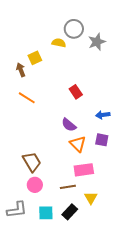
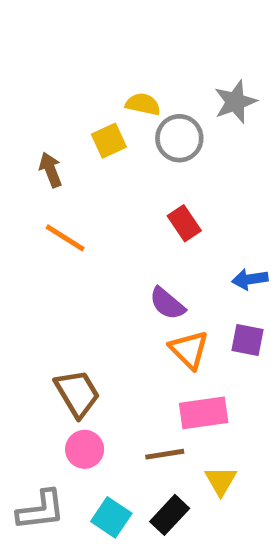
gray circle: (74, 29) -> (179, 138), moved
yellow square: (35, 58) -> (109, 141), moved
cyan square: (46, 213) -> (111, 517), turned 35

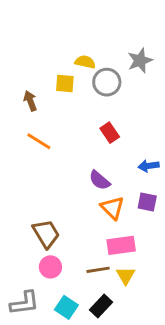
yellow square: (109, 141) -> (65, 84), turned 30
yellow triangle: (221, 481) -> (126, 276), moved

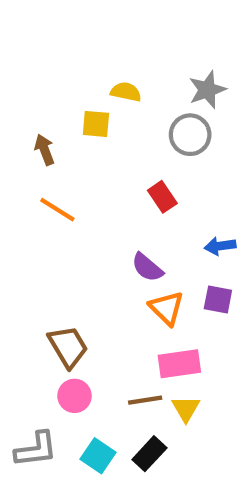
gray circle: (107, 82) -> (190, 135), moved

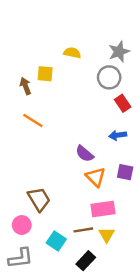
yellow square: (96, 124) -> (45, 74), moved
red rectangle: (162, 197) -> (123, 103), moved
blue arrow: (220, 246) -> (118, 135), moved
pink circle: (74, 396) -> (22, 225), moved
cyan square: (98, 456) -> (56, 241), moved

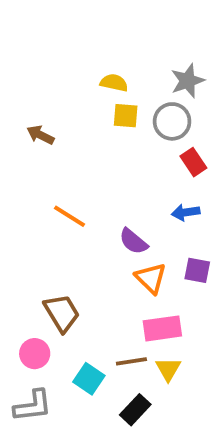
yellow square: (45, 74) -> (126, 116), moved
brown arrow: (25, 86) -> (40, 135), turned -42
orange line: (33, 120) -> (70, 216), moved

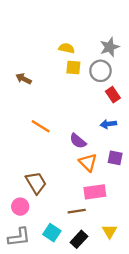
yellow triangle: (168, 369) -> (110, 231), moved
cyan square: (89, 379) -> (52, 233), moved

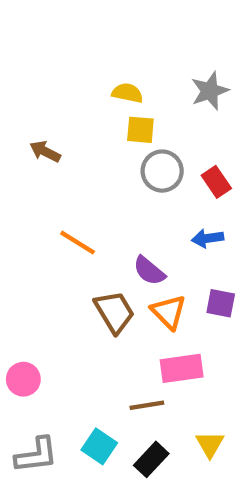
gray circle: (100, 71) -> (162, 171), moved
brown trapezoid: (36, 183) -> (114, 312), moved
pink circle: (20, 207) -> (23, 379), moved

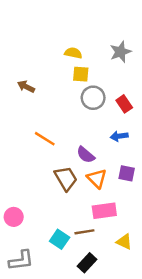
yellow triangle: (210, 444) -> (124, 242), moved, turned -35
cyan square: (99, 446) -> (60, 239), moved

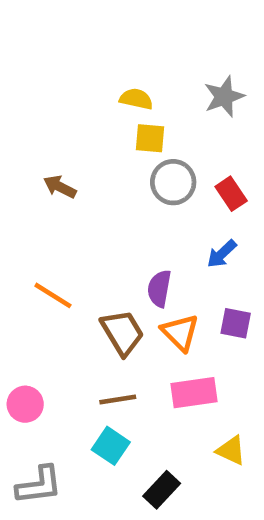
brown arrow: (26, 87) -> (60, 187), moved
blue arrow: (119, 136) -> (222, 254), turned -35
orange line: (45, 139) -> (53, 295), moved
purple semicircle: (86, 155) -> (159, 289), turned 60
brown line: (84, 232) -> (118, 400), moved

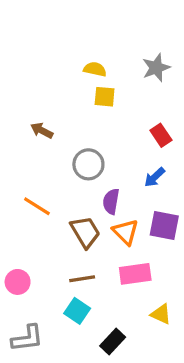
gray circle: (173, 182) -> (88, 164), moved
purple square: (236, 323) -> (164, 226), size x1.4

